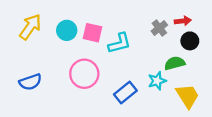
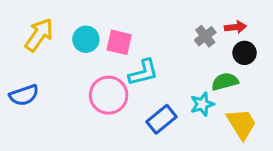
cyan L-shape: (119, 43) -> (143, 72), moved
blue semicircle: (30, 82) -> (24, 95), moved

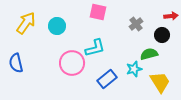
red arrow: (235, 27) -> (171, 16), moved
pink square: (119, 42) -> (98, 12), moved
blue semicircle: (24, 95) -> (16, 63), turned 96

